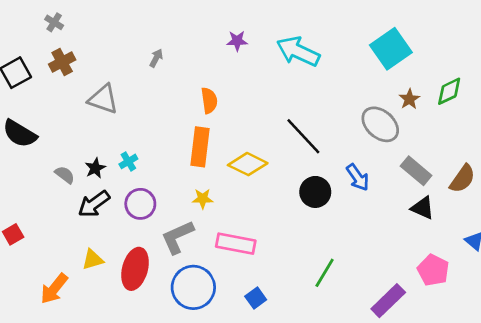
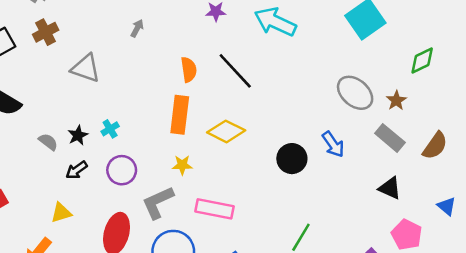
brown star: (409, 99) -> (396, 101), moved
black line: (303, 136) -> (235, 71), moved
black arrow: (94, 204) -> (77, 170), size x0.7
black triangle: (423, 208) -> (390, 188), moved
yellow triangle: (93, 260) -> (61, 213), moved

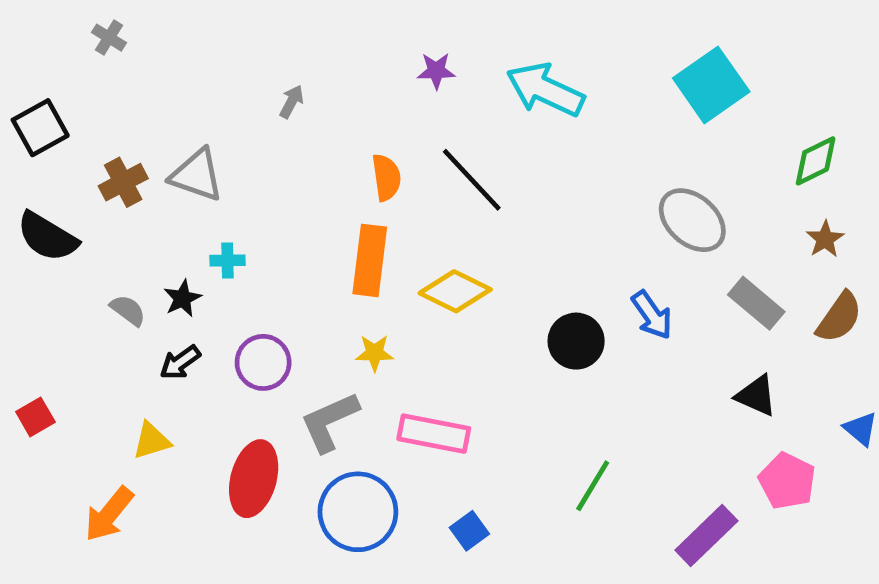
brown cross: (46, 32) -> (123, 182), moved
brown star: (396, 101) -> (825, 239), moved
cyan cross: (110, 129) -> (228, 260), moved, turned 30

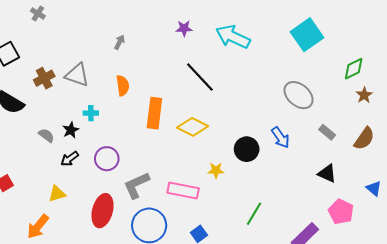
orange semicircle: (386, 177) -> (123, 86), moved
brown star: (825, 239) -> (364, 95), moved
gray rectangle: (756, 303) -> (327, 132), size x0.7
yellow star: (375, 353) -> (216, 170), moved

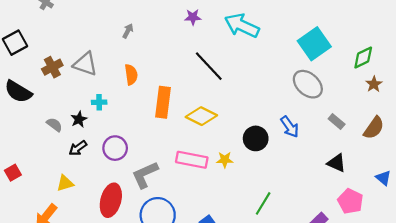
cyan square: (307, 35) -> (314, 44), moved
pink rectangle: (183, 190) -> (192, 160), moved

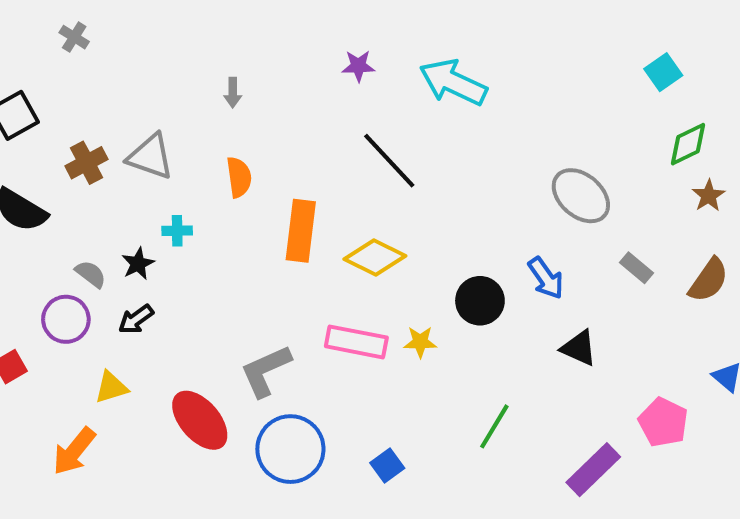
gray arrow: (128, 31) -> (233, 93), turned 152
cyan square: (314, 44) -> (663, 72), moved, size x0.6
purple circle: (115, 148) -> (66, 319), moved
black triangle: (337, 163) -> (579, 348), moved
red ellipse: (111, 200) -> (200, 420), turned -56

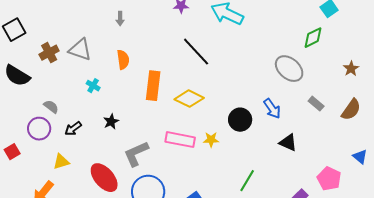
green diamond: (688, 144) -> (313, 38), moved
cyan cross: (177, 231) -> (93, 86), turned 32
black star: (138, 264) -> (111, 122), moved

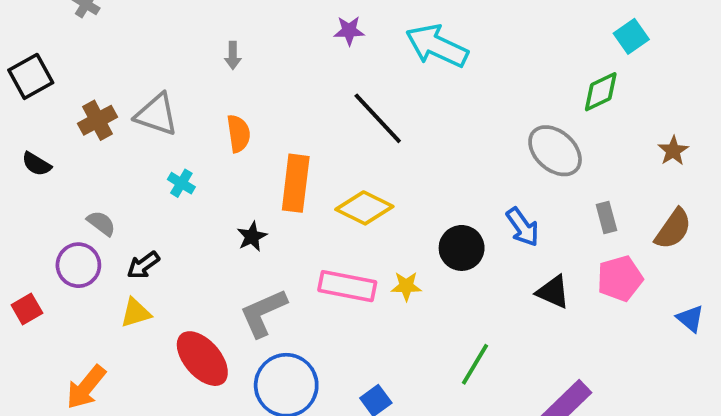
black semicircle: (17, 76) -> (36, 164), size x0.6
gray rectangle: (316, 104) -> (606, 217), turned 35
black star: (111, 122) -> (252, 237), moved
yellow triangle: (61, 162) -> (136, 313), moved
pink pentagon: (329, 179) -> (620, 278), moved, turned 30

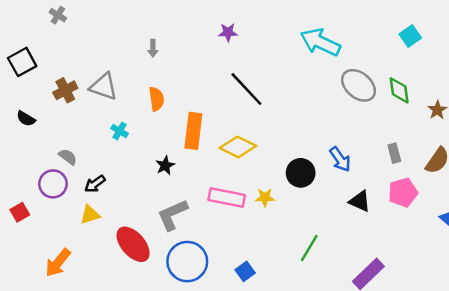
cyan arrow: (437, 46) -> (320, 42), moved
green diamond: (601, 92) -> (399, 90), moved, turned -72
gray ellipse: (555, 151) -> (359, 85), moved

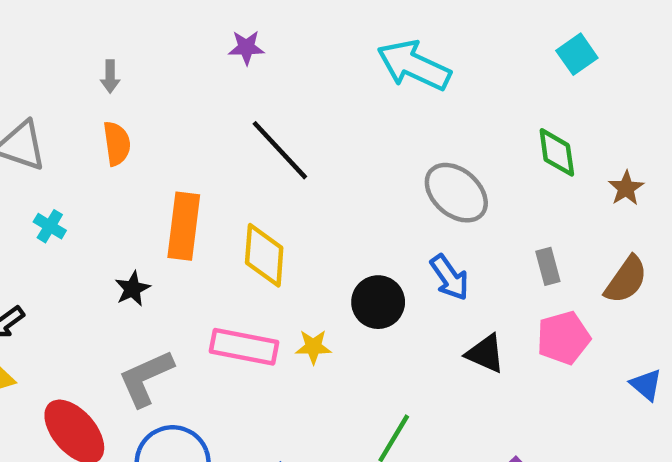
gray ellipse: (359, 85) -> (456, 193), moved
orange semicircle: (156, 99) -> (117, 144), moved
yellow diamond: (238, 147) -> (264, 255), turned 68

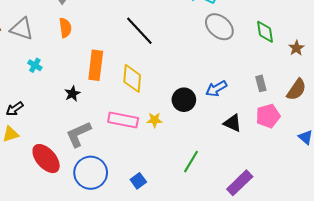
gray ellipse: (456, 193) -> (219, 27), moved
blue arrow: (450, 278) -> (216, 89), turned 95

